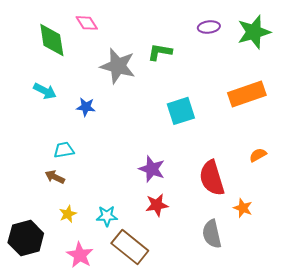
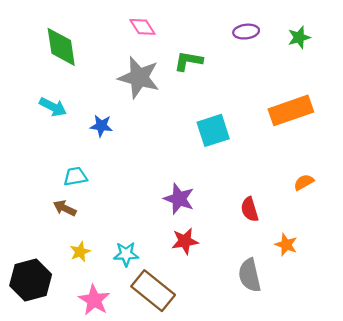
pink diamond: (87, 23) -> (142, 27), moved
green star: (254, 32) -> (299, 37), size x0.6
red semicircle: (212, 178) -> (250, 209), size x0.6

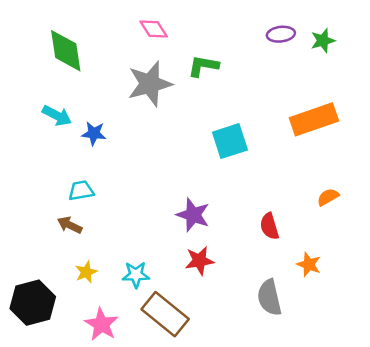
purple ellipse: (246, 32) -> (281, 34), moved
gray star: (139, 77) -> (150, 84), turned -30
blue star: (101, 126) -> (94, 133), moved

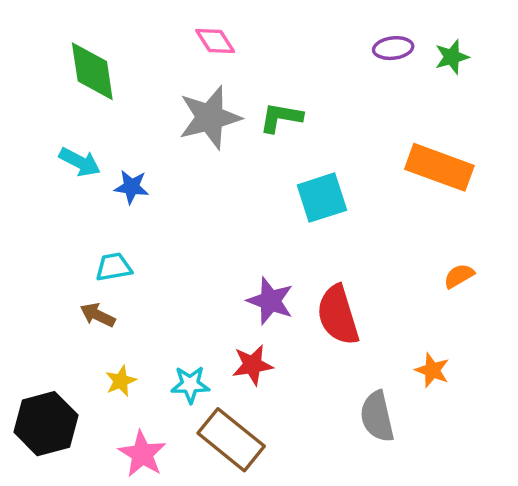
green L-shape: (203, 66) -> (281, 117), moved
orange rectangle: (314, 119) -> (439, 167), turned 39
red semicircle: (269, 226) -> (338, 315), moved, size x1.6
red star: (199, 261) -> (252, 365), moved

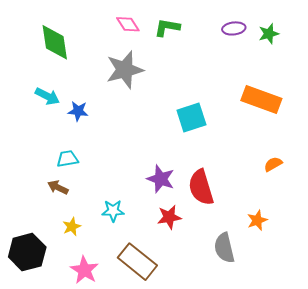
green L-shape: (281, 117) -> (167, 27), moved
red star: (252, 365) -> (169, 217), moved
orange star: (432, 370) -> (257, 220), turned 30
cyan star: (190, 385) -> (113, 211), moved

